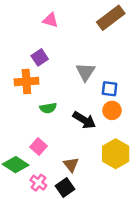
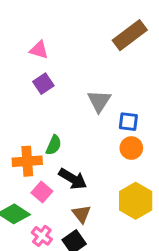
pink triangle: (51, 20) -> (39, 50), moved
orange cross: (26, 82) -> (27, 161), moved
green semicircle: (48, 108) -> (54, 145), turned -56
black arrow: (84, 120) -> (73, 179), moved

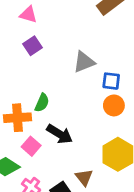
gray triangle: (99, 101) -> (84, 62), turned 35
brown triangle: (81, 214) -> (84, 177), moved

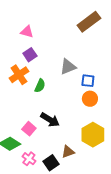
green semicircle: (42, 103) -> (40, 86), moved
orange cross: (18, 118) -> (19, 75), moved, turned -30
brown triangle: (84, 177) -> (68, 152), turned 48

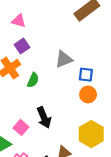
black arrow: (50, 120) -> (44, 118), turned 36

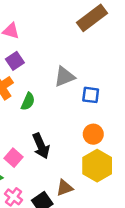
orange circle: (88, 94) -> (93, 134), moved

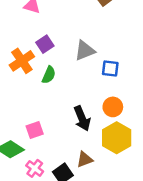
purple square: (15, 61) -> (45, 44), moved
black arrow: (41, 146) -> (82, 118), moved
pink square: (14, 158) -> (35, 130), turned 30

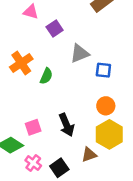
purple square: (45, 44) -> (55, 28), moved
black arrow: (82, 118) -> (66, 125), moved
brown triangle: (85, 159) -> (89, 155), moved

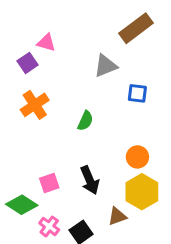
purple square: (55, 28) -> (27, 63), moved
gray triangle: (80, 53) -> (106, 66), moved
blue square: (103, 70) -> (137, 93), moved
green semicircle: (46, 76) -> (85, 121), moved

